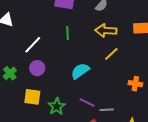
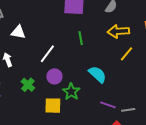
cyan semicircle: (80, 71) -> (97, 74), turned 84
green star: (57, 106) -> (71, 92), moved

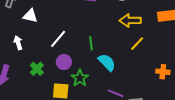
green line: (81, 38) -> (91, 43), moved

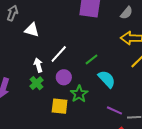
white arrow: (18, 43) -> (38, 65), moved
green line: (91, 43) -> (92, 59), turned 56

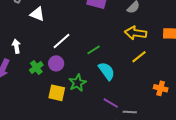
white arrow: (38, 65) -> (16, 46), moved
purple circle: (64, 77) -> (56, 63), moved

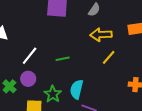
green line: (94, 50) -> (63, 59), turned 32
cyan semicircle: (107, 71) -> (77, 89), moved, turned -120

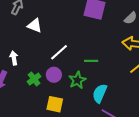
green star: (53, 94) -> (77, 80), moved

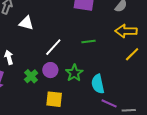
green line: (91, 61) -> (89, 42), moved
cyan semicircle: (100, 93) -> (98, 84), turned -30

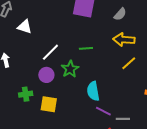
green star: (74, 73) -> (70, 69), moved
green cross: (31, 76) -> (26, 94), moved, turned 32

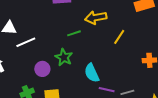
yellow arrow: (124, 40) -> (96, 18), moved
white line: (50, 52) -> (26, 42), moved, turned 36

